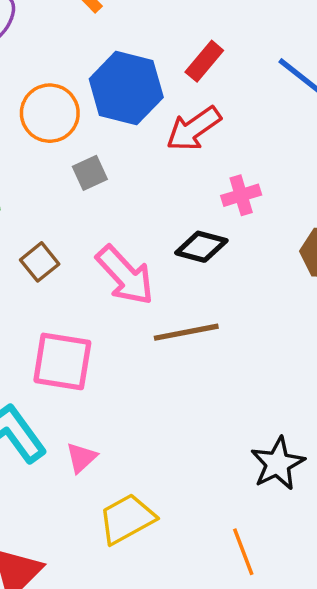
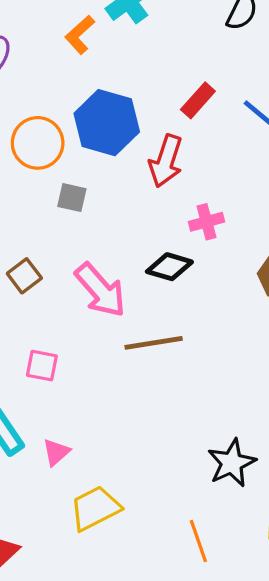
red rectangle: (204, 61) -> (198, 100), moved
red arrow: (194, 129) -> (166, 161), turned -39
gray square: (90, 173) -> (72, 198), turned 36
pink square: (62, 361) -> (42, 366), size x0.6

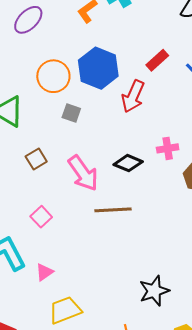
pink cross: (207, 222) -> (168, 148), moved
pink square: (42, 366) -> (41, 217), turned 30

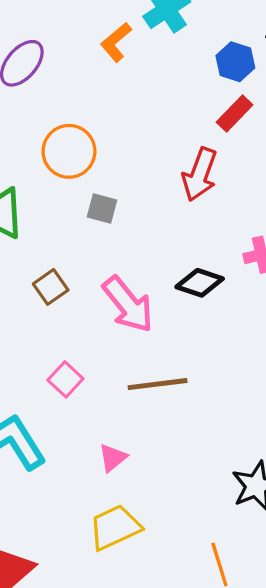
blue hexagon: (98, 68) -> (235, 62), moved, size x0.6
brown line: (113, 210) -> (158, 384), moved
pink triangle: (44, 272) -> (113, 458), moved

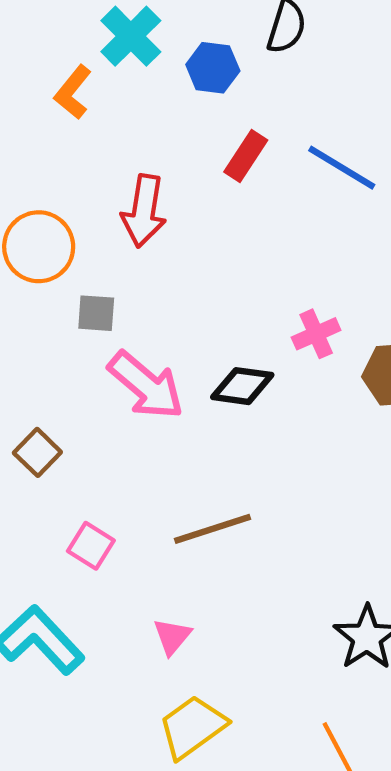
blue hexagon: (235, 62) -> (213, 68), moved
red arrow: (200, 174) -> (144, 211), moved
brown square: (51, 287) -> (37, 452), moved
pink arrow: (128, 304) -> (146, 385), moved

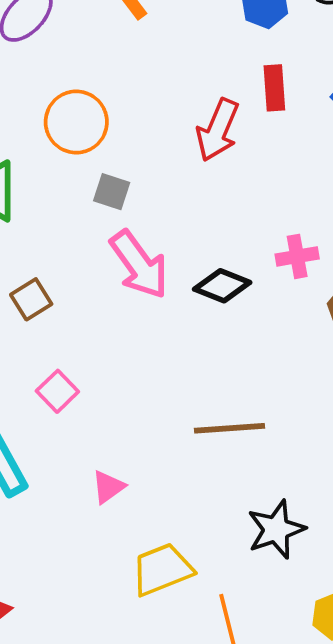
red rectangle: (246, 156) -> (274, 88), turned -51
red arrow: (144, 211) -> (218, 130), moved
brown line: (212, 529) -> (229, 428), moved
yellow trapezoid: (192, 727) -> (162, 569), moved

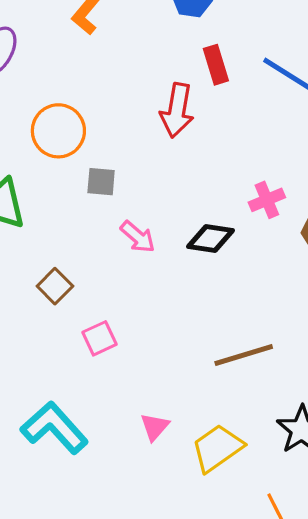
pink arrow: (139, 265) -> (138, 237), size x0.6
pink square: (57, 391) -> (99, 338), moved, turned 32
yellow trapezoid: (162, 569) -> (217, 448), moved

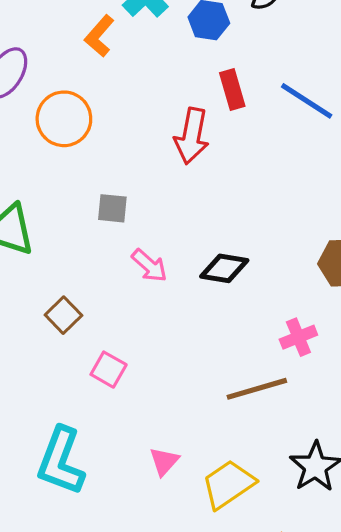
orange circle: (58, 131) -> (64, 119), moved
pink cross: (267, 200) -> (298, 337), moved
pink square: (99, 338) -> (109, 370), turned -36
cyan L-shape: (54, 428) -> (61, 461), turned -118

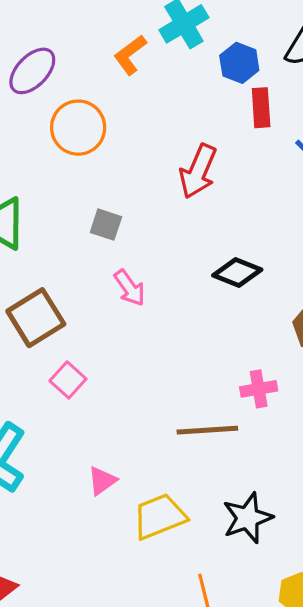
red rectangle: (232, 90) -> (261, 108), moved
black diamond: (224, 268) -> (237, 272), moved
brown square: (63, 315) -> (36, 318), size x1.6

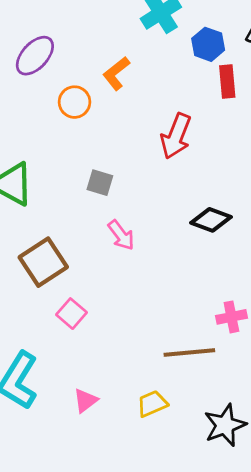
orange L-shape: (130, 55) -> (116, 73), moved
orange circle: (78, 128) -> (75, 102), size x0.7
pink triangle: (102, 481) -> (85, 401), moved
yellow trapezoid: (159, 516) -> (152, 404), moved, size x0.7

